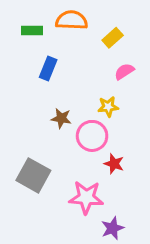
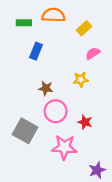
pink circle: (92, 136) -> (56, 111), moved
purple star: (113, 228) -> (97, 170), moved

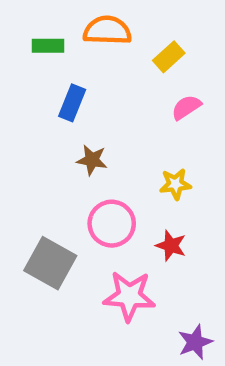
yellow star: (81, 80) -> (175, 184), moved
brown star: (46, 88) -> (92, 160), moved

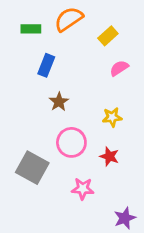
orange semicircle: (107, 30) -> (69, 19), turned -36
brown star: (92, 160) -> (59, 102), turned 30
pink star: (129, 296) -> (83, 189), size x0.7

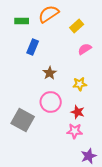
brown star: (59, 102) -> (50, 73), moved
pink star: (83, 189) -> (75, 131), moved

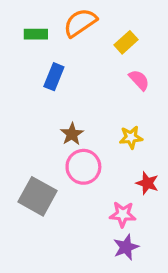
pink semicircle: (85, 49) -> (139, 80), turned 80
brown star: (50, 73) -> (72, 134), moved
red star: (78, 112) -> (147, 183), moved
purple star: (89, 156) -> (126, 247), moved

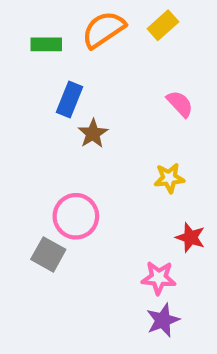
yellow rectangle: (126, 42) -> (163, 25), moved
brown star: (72, 134) -> (93, 133), moved
pink circle: (83, 167) -> (76, 216), moved
gray square: (38, 196) -> (48, 254), size x0.7

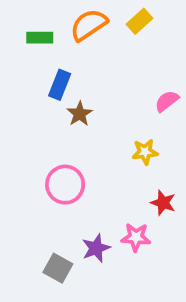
pink semicircle: (180, 104) -> (167, 101), moved, turned -85
gray square: (48, 254) -> (58, 268), moved
purple star: (163, 320) -> (96, 248), moved

